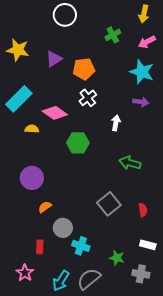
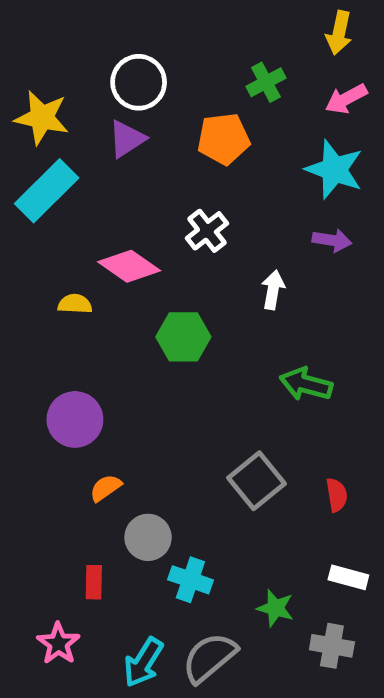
white circle: (65, 15) -> (139, 82), moved
orange pentagon: (84, 69) -> (223, 139), moved
cyan rectangle: (19, 99) -> (47, 191), moved

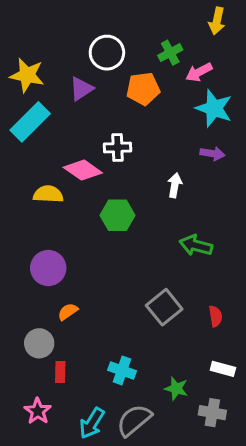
white circle: (139, 82) -> (107, 53), moved
pink arrow: (346, 99) -> (199, 72), moved
white cross: (207, 231) -> (118, 147), moved, turned 36
yellow semicircle: (75, 304) -> (48, 194), size x1.4
gray circle: (148, 537) -> (39, 343), moved

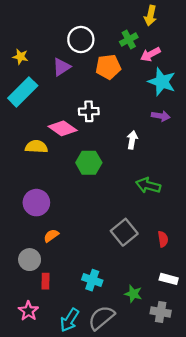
yellow arrow: (217, 21) -> (150, 16), moved
yellow star: (27, 75) -> (20, 57), size x0.6

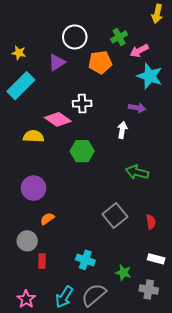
yellow arrow: (150, 16) -> (157, 14), moved
purple arrow: (161, 116) -> (137, 108), moved
pink star: (28, 311) -> (26, 299), moved

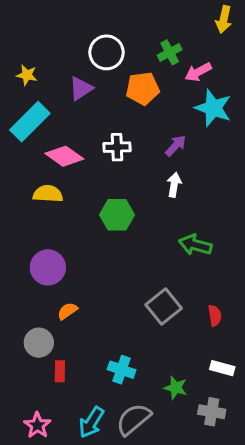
purple arrow: (137, 108) -> (176, 146), moved, turned -56
pink diamond: (58, 119) -> (64, 156), moved

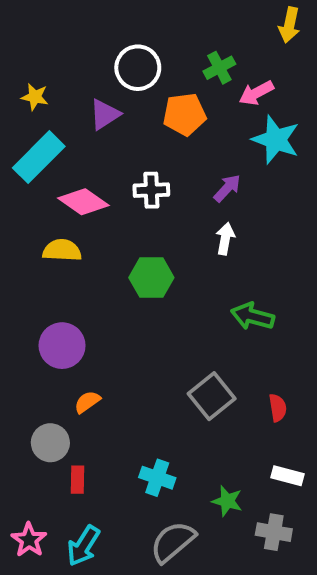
cyan arrow: (91, 422) -> (83, 546), moved
pink star: (37, 425) -> (29, 540), moved

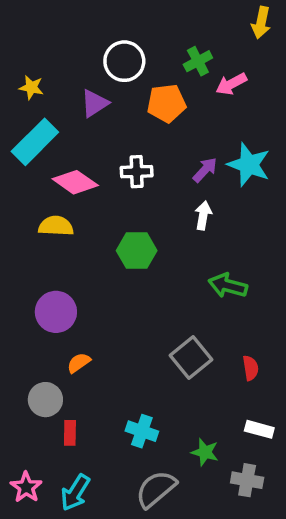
cyan star: (276, 140) -> (249, 165), moved

